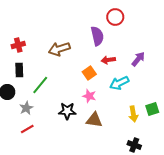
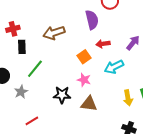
black rectangle: (19, 70) -> (22, 47), moved
red line: (27, 129) -> (32, 121), moved

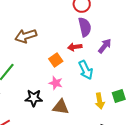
purple semicircle: (92, 20) -> (85, 27), moved
cyan arrow: (114, 67) -> (86, 70), turned -90

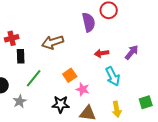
purple semicircle: (85, 27) -> (89, 22), moved
orange square: (56, 60) -> (70, 75), moved
yellow arrow: (100, 101) -> (117, 109), moved

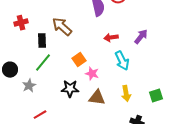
brown arrow: (53, 42) -> (62, 27), turned 60
black rectangle: (21, 56) -> (42, 41), moved
green square: (146, 102) -> (156, 96), moved

